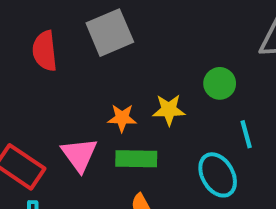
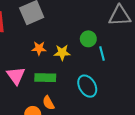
orange star: (122, 118) -> (39, 48), moved
cyan line: (246, 134) -> (102, 54), moved

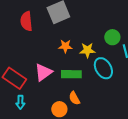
pink triangle: (16, 76) -> (43, 72), turned 30
cyan ellipse: (87, 86) -> (103, 68), moved

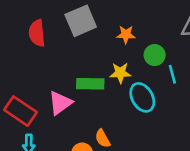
orange star: (65, 46) -> (126, 35), moved
green rectangle: (71, 74) -> (90, 84), moved

